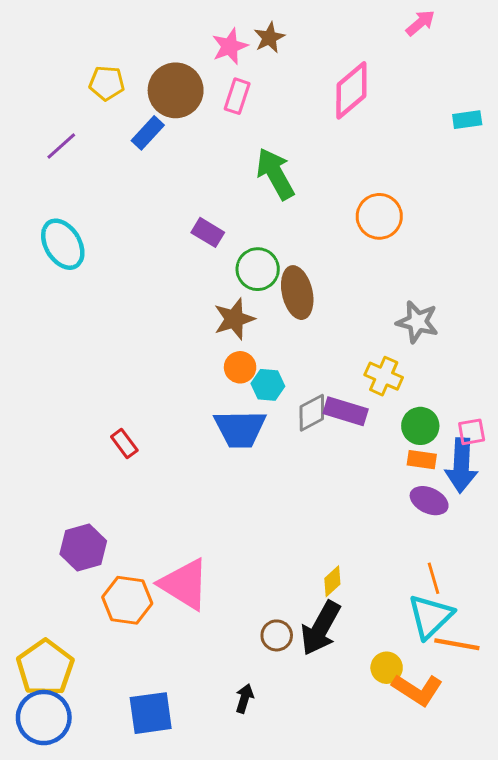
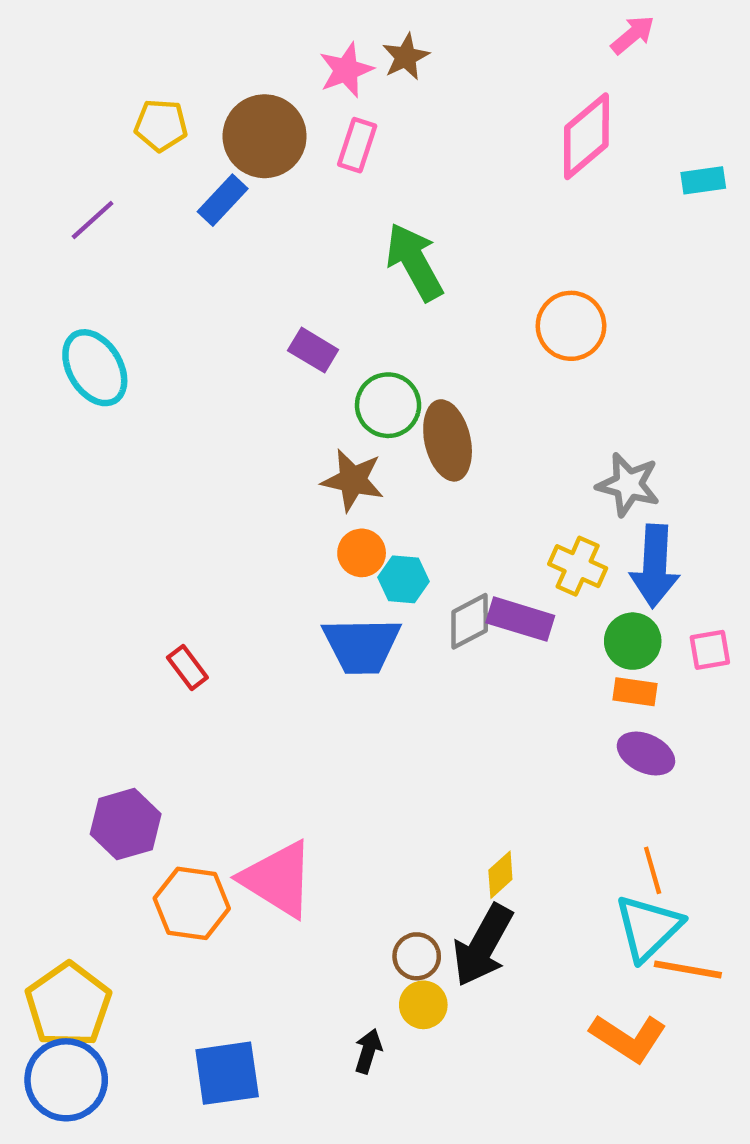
pink diamond: (351, 90) -> (586, 136), moved
brown star: (234, 319) -> (353, 480), turned 30
blue arrow: (461, 465) -> (655, 566), moved
yellow circle: (387, 668) -> (423, 1005), moved

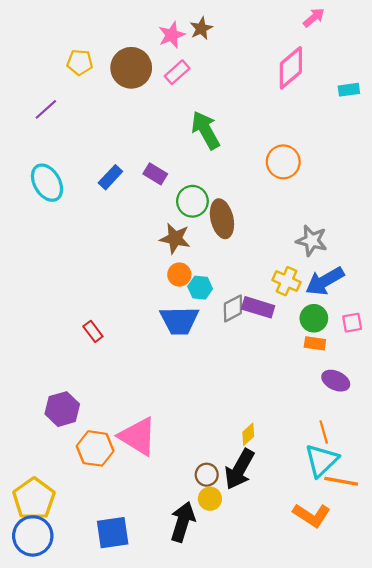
pink rectangle: (357, 145) -> (177, 72), turned 30
blue rectangle: (223, 200) -> (110, 177), moved
blue arrow: (655, 566) -> (325, 281), turned 57
purple ellipse: (646, 754) -> (336, 381), moved
black arrow: (368, 1051) -> (183, 522), size x1.8

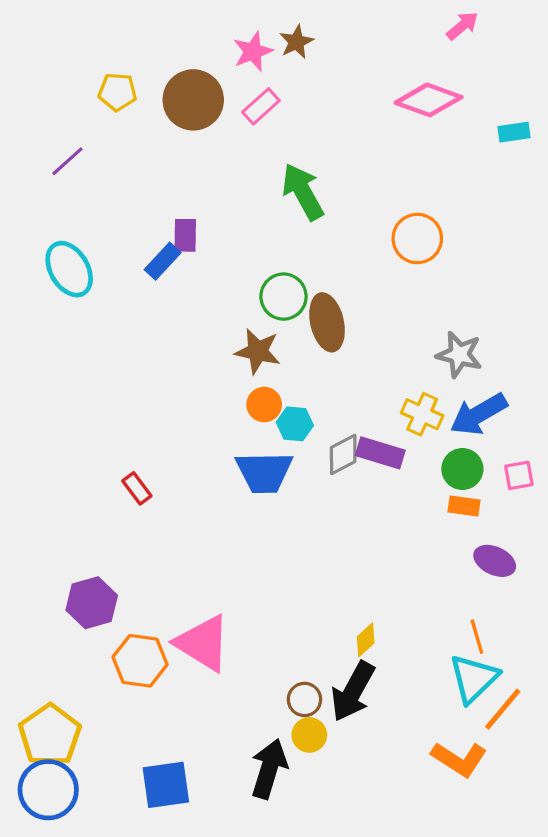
pink diamond: (291, 68) -> (429, 100), turned 60
purple rectangle: (155, 174) -> (185, 235), moved, turned 60
orange line: (341, 481) -> (503, 709), turned -60

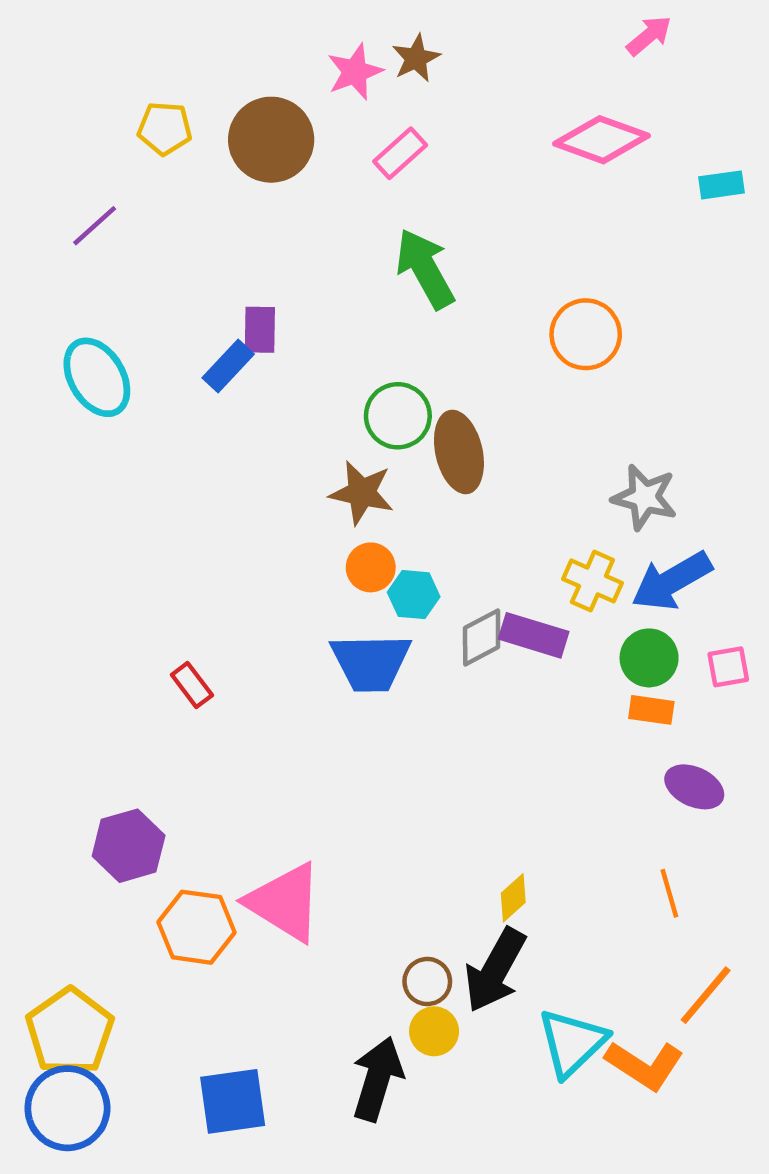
pink rectangle: (261, 106) -> (400, 153), moved
cyan triangle: (474, 679) -> (572, 1043), moved

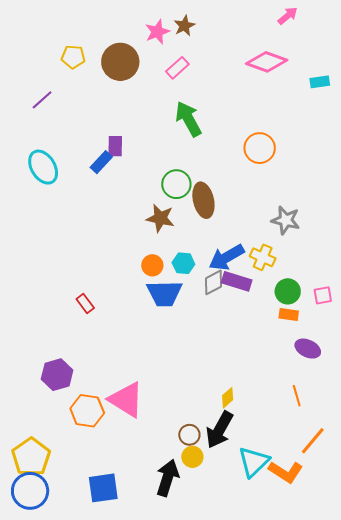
orange circle: (371, 567) -> (152, 265), moved
blue arrow: (672, 581) -> (227, 257), moved

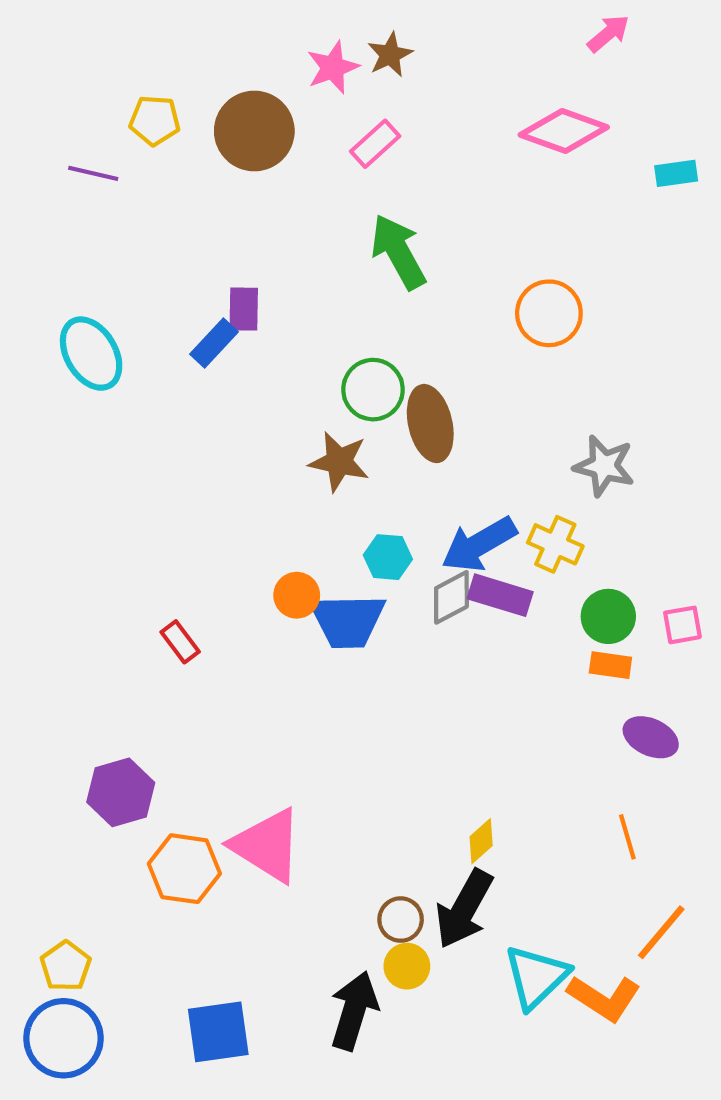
purple line: (42, 100) -> (93, 173), moved, turned 55
orange circle: (152, 265) -> (297, 595), moved
yellow pentagon: (31, 457) -> (66, 966), size x0.6

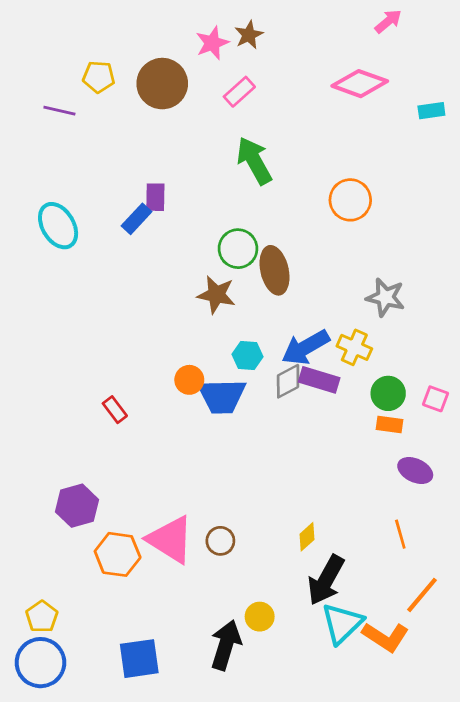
pink square: (682, 625) -> (436, 399), turned 30
black arrow: (464, 909) -> (326, 580), moved
brown circle: (401, 920) -> (220, 541), moved

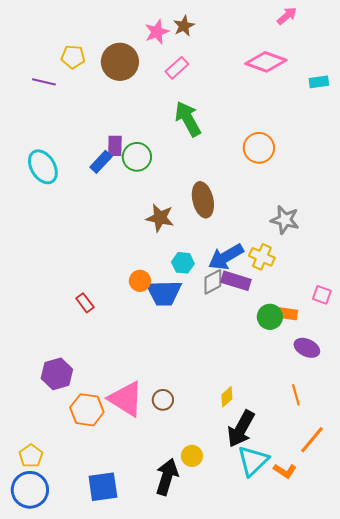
green circle: (238, 249) -> (137, 157), moved
green circle: (388, 393) -> (270, 317), moved
orange L-shape: (385, 637) -> (285, 471), size x0.7

